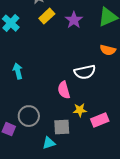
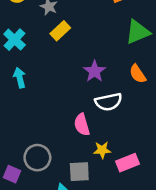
purple star: (74, 20) -> (95, 71), moved
orange semicircle: (108, 50) -> (138, 74), turned 42
cyan arrow: (18, 71) -> (20, 78), moved

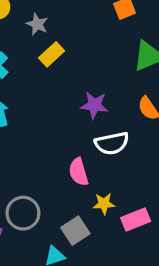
purple star: (95, 71) -> (94, 105), turned -30
gray square: (79, 172) -> (75, 231), turned -30

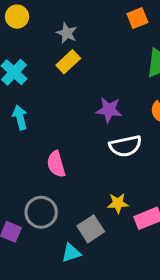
gray star: (37, 24) -> (67, 33), moved
pink semicircle: (79, 172) -> (56, 164), moved

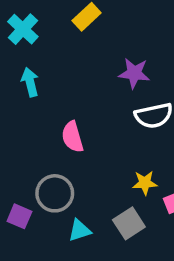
gray square: (91, 229) -> (129, 223), moved
cyan triangle: (71, 253) -> (79, 230), moved

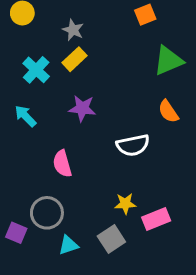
cyan cross: (23, 29) -> (36, 70), moved
purple star: (134, 73) -> (82, 108), moved
cyan arrow: (30, 82) -> (25, 116), turned -30

